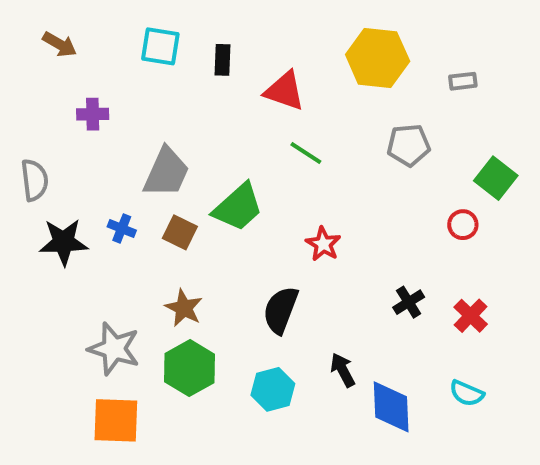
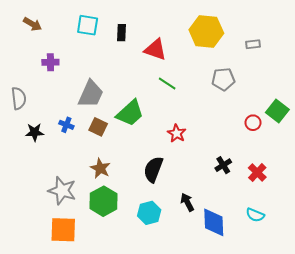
green square: (496, 178) -> (277, 111), moved
black star: (64, 242) -> (35, 132), size x0.7

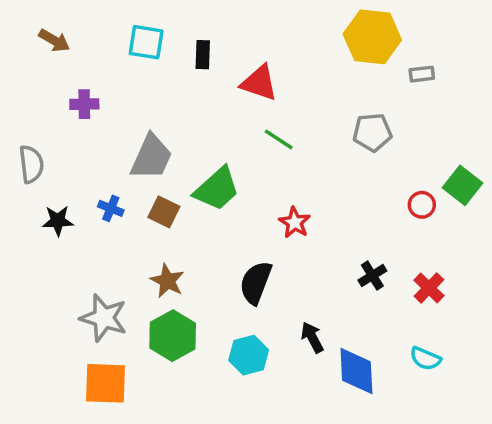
yellow hexagon: (206, 32) -> (372, 37), moved

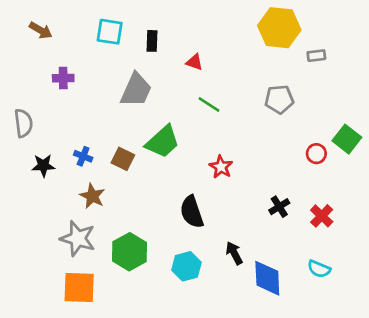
red triangle: (259, 83) -> (194, 62), size x0.6
gray trapezoid: (151, 157) -> (136, 90), moved
brown star: (167, 281) -> (92, 196), moved
black semicircle: (256, 283) -> (192, 212), turned -40

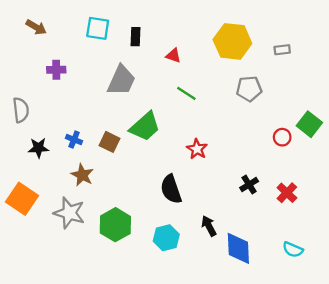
yellow hexagon: (279, 28) -> (232, 41), moved
cyan semicircle: (319, 269) -> (293, 250), moved
orange square: (79, 287) -> (22, 199), moved, turned 32

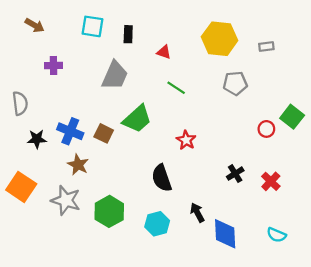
blue cross: (74, 140) -> (70, 131), size x1.6

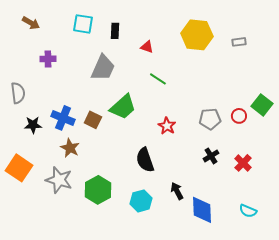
gray pentagon: (235, 83) -> (210, 119), moved

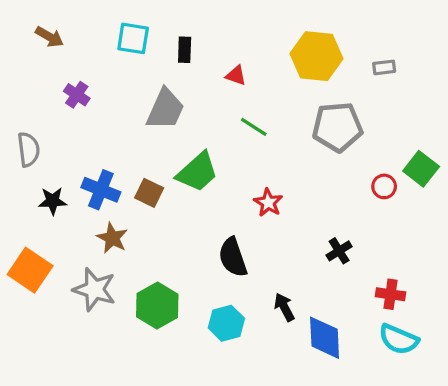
purple cross: (48, 59) -> (77, 95), turned 35
gray pentagon: (210, 119) -> (337, 127), moved, size x1.4
red cross: (243, 163) -> (391, 294), moved, turned -36
cyan semicircle: (248, 211) -> (399, 339), size x1.4

